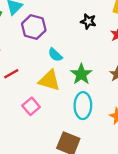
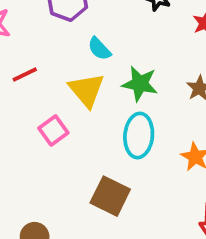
green star: (81, 74) -> (140, 84), turned -30
yellow triangle: (49, 80) -> (87, 90), turned 30

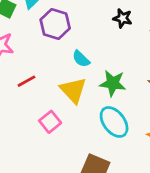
cyan ellipse: (139, 136) -> (114, 122), turned -40

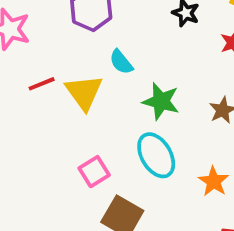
yellow triangle: (73, 90) -> (84, 92), moved
pink square: (50, 122) -> (94, 172), moved

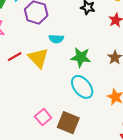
cyan semicircle: (121, 62) -> (56, 39), turned -40
pink square: (94, 172) -> (43, 117), moved

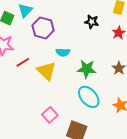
red line: (15, 57) -> (23, 62), moved
pink square: (43, 117) -> (50, 115), moved

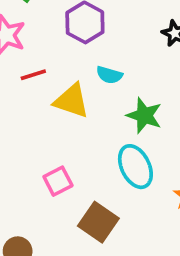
yellow triangle: (46, 71) -> (72, 101), turned -40

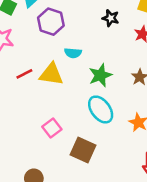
red line: (33, 75) -> (24, 74), moved
green star: (144, 116) -> (100, 75), turned -30

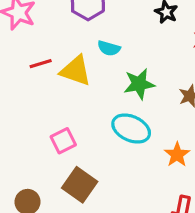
cyan ellipse: (101, 109) -> (131, 129), turned -40
brown square: (83, 150) -> (80, 185), moved

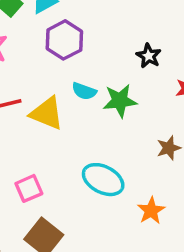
green star: (139, 84) -> (120, 101), moved

